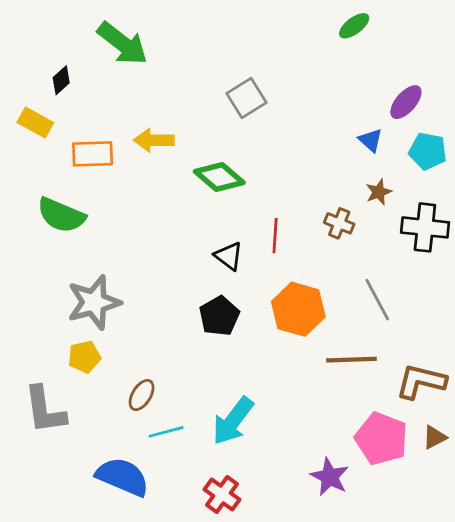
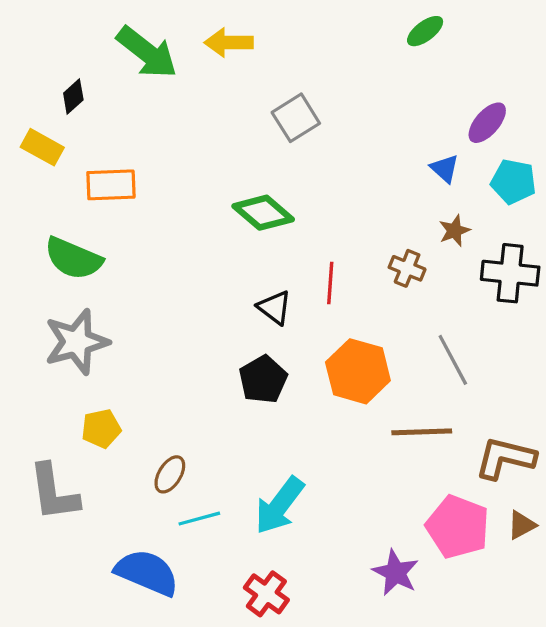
yellow arrow: (154, 140) -> (229, 43), moved
gray star: (94, 302) -> (77, 342), moved

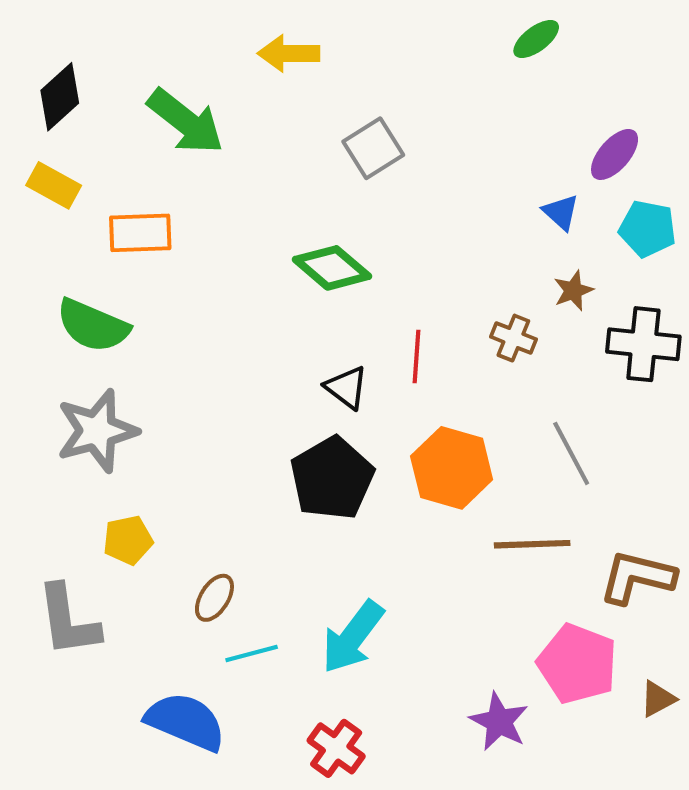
green arrow: (147, 52) -> (186, 121), moved
black diamond: (73, 97) -> (60, 97), moved, size x1.5
black pentagon: (263, 380) -> (332, 478), size x1.4
brown triangle: (522, 525) -> (658, 699), moved

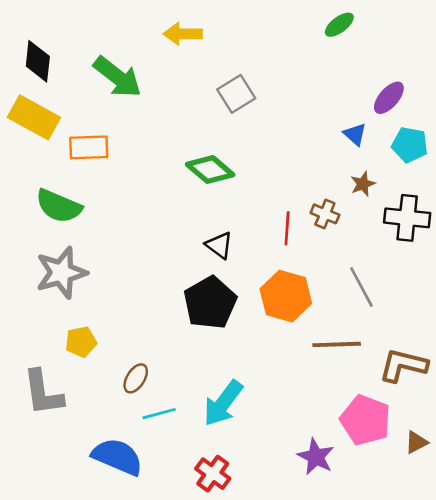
black diamond: (60, 97) -> (38, 61), turned -42
yellow rectangle: (54, 185) -> (34, 117), size x1.5
red line: (417, 357) -> (287, 228), moved

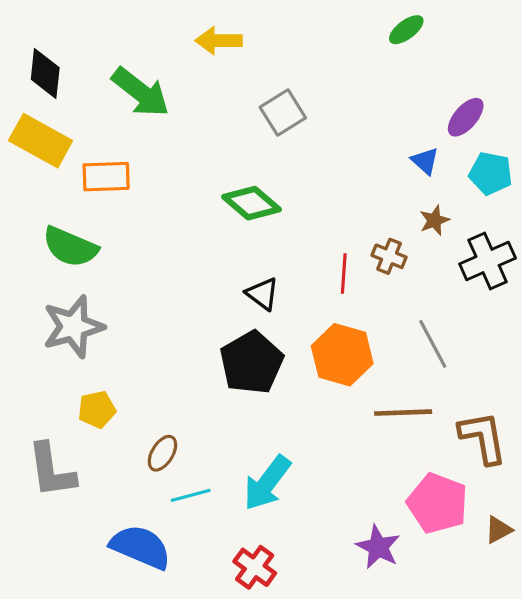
black cross: (407, 218) -> (488, 261), turned -30
brown L-shape: (403, 365) -> (483, 438), turned 66

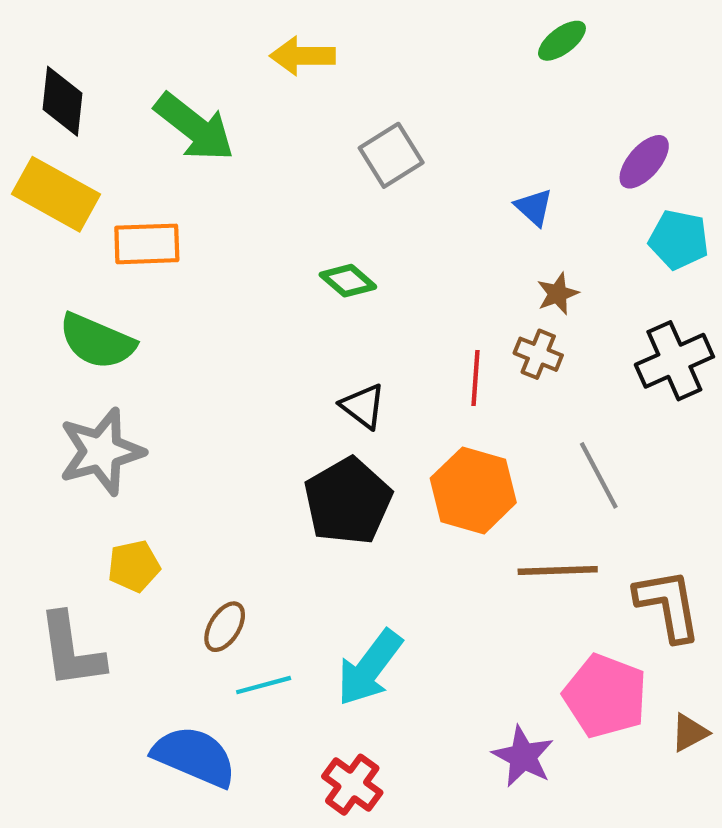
blue triangle: (425, 161) -> (534, 207), moved
green diamond: (252, 203) -> (348, 281), size x0.7
brown star: (434, 220) -> (558, 294), moved

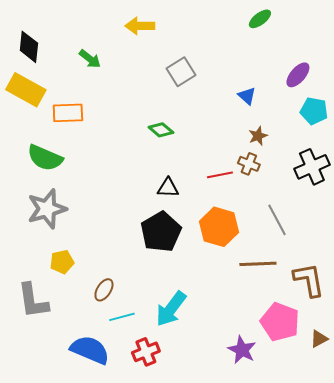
green arrow: (194, 127) -> (90, 59), size x0.6
red line: (475, 378) -> (220, 175), turned 75
black triangle: (363, 406) -> (168, 188), turned -35
red cross: (352, 785) -> (146, 352), moved, turned 32

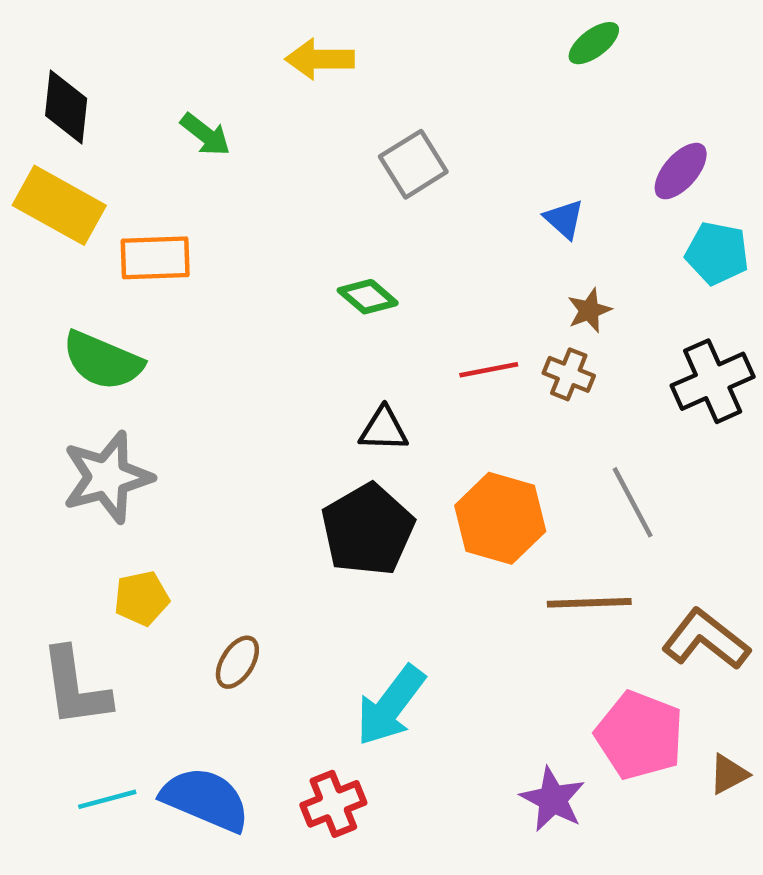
red line: (220, 175) -> (489, 370), moved
brown L-shape: (309, 280) -> (706, 639), turned -42
cyan line: (122, 317) -> (107, 799), moved

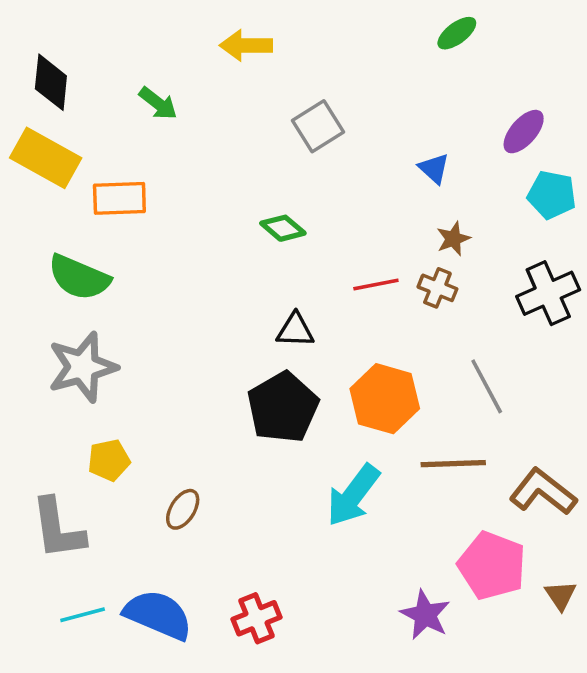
cyan arrow: (391, 706) -> (353, 495), moved
brown triangle: (729, 774) -> (560, 595), turned -36

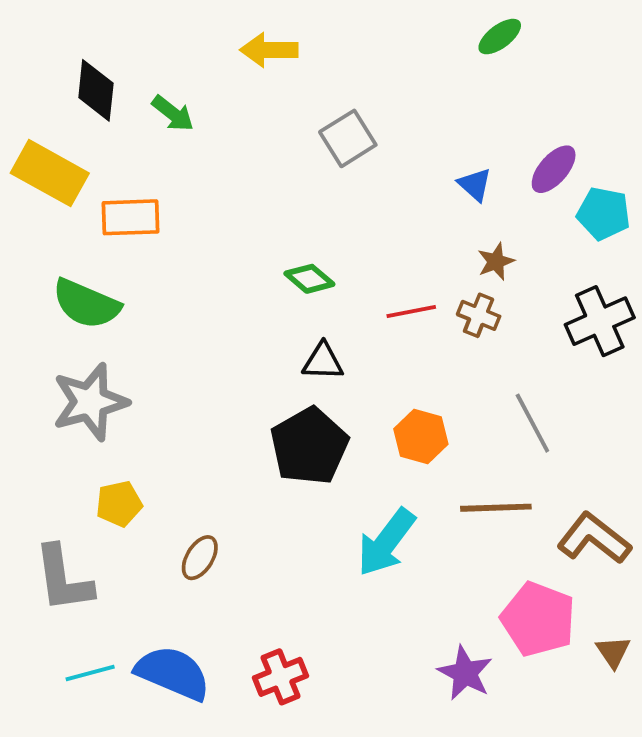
black diamond: (51, 82) -> (96, 90), moved
purple ellipse: (524, 132) -> (554, 169), moved
green diamond: (283, 228) -> (309, 279), moved
orange hexagon: (385, 399) -> (421, 436), size x0.7

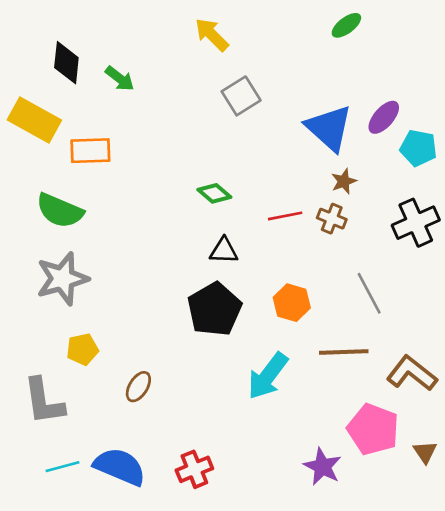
yellow arrow: (269, 50) -> (212, 35), moved, turned 45
blue triangle: (475, 185) -> (329, 128), size x2.0

